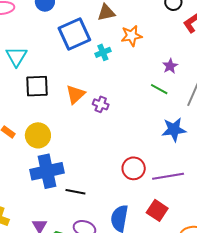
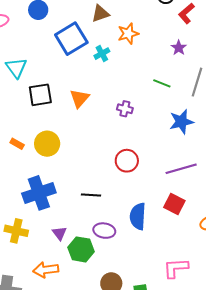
purple star: (170, 66) -> (179, 48), moved
purple cross: (101, 104) -> (125, 109), moved
red circle: (134, 168) -> (127, 161), moved
blue cross: (47, 171) -> (39, 193), moved

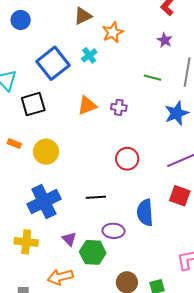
blue square: (71, 39) -> (53, 63), moved
orange triangle: (79, 98) -> (87, 105), moved, turned 35
orange rectangle: (17, 144) -> (14, 144), moved

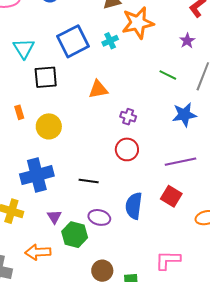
orange star: (113, 32) -> (138, 23), size x1.5
purple cross: (119, 107) -> (128, 117), moved
orange rectangle: (14, 144) -> (19, 112), turned 40

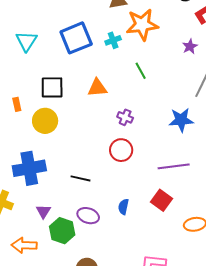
green line: (168, 75) -> (141, 71), moved, turned 30
black square: (46, 77) -> (52, 87), moved
blue semicircle: (134, 206) -> (123, 207), size x0.6

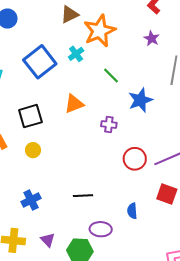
blue star: (181, 120) -> (140, 100), moved
yellow circle: (45, 121) -> (33, 150), size x0.6
red circle: (121, 150) -> (135, 159), moved
blue cross: (29, 168) -> (31, 200), size x0.6
purple triangle: (43, 211) -> (48, 240), moved

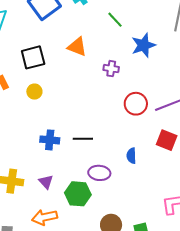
orange triangle: (74, 104) -> (77, 47), turned 40
blue cross: (31, 200) -> (50, 140), moved, turned 30

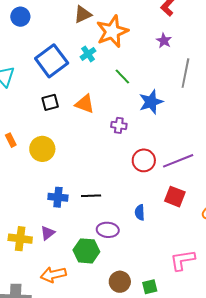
black square: (33, 57) -> (50, 102), moved, size x0.7
yellow circle: (34, 92) -> (42, 149), size x1.6
purple triangle: (46, 182) -> (48, 233), moved, turned 35

